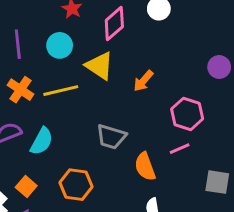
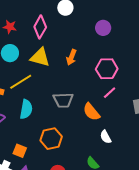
purple circle: (219, 67) -> (103, 28), moved
cyan semicircle: (42, 141) -> (26, 109), moved

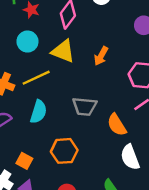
white semicircle: (106, 137) -> (130, 157), size x1.5

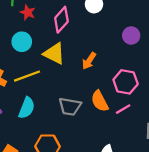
orange semicircle: (117, 125) -> (100, 101), moved

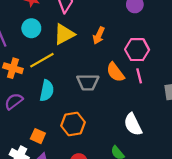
yellow triangle: (54, 53) -> (64, 34), turned -45
pink line: (123, 109) -> (139, 76), turned -64

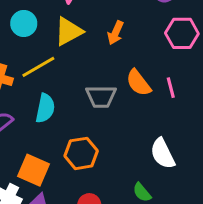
pink hexagon: (137, 50) -> (182, 33), moved
orange square: (38, 136) -> (33, 170), size x1.5

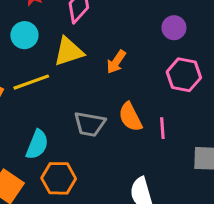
cyan semicircle: (45, 108) -> (37, 145), moved

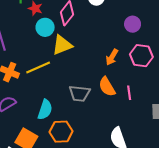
cyan circle: (24, 35) -> (45, 27), moved
orange arrow: (116, 62) -> (112, 57), moved

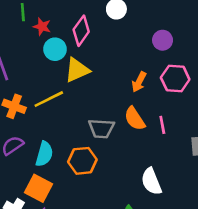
cyan semicircle: (45, 110) -> (44, 154), moved
orange hexagon: (61, 132) -> (82, 161), moved

